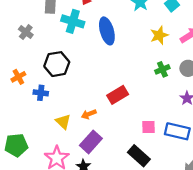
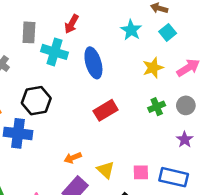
blue cross: (41, 93) -> (18, 133), size x1.6
red rectangle: (118, 95) -> (106, 110), moved
yellow triangle: (63, 122) -> (106, 170), moved

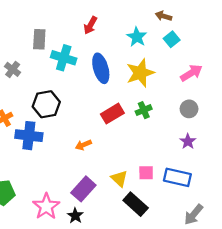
red arrow: (72, 24) -> (90, 25), moved
yellow star: (153, 68) -> (140, 73), moved, size x1.4
green cross: (157, 107) -> (144, 110), moved
orange arrow: (73, 158) -> (83, 145), moved
yellow triangle: (106, 170) -> (119, 179), moved

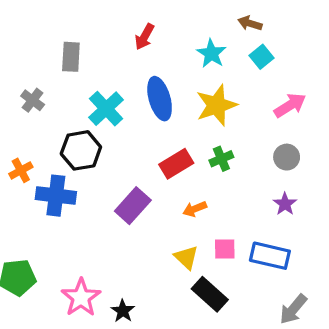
cyan cross: (64, 58) -> (106, 109), moved, turned 30
orange arrow: (83, 145) -> (195, 209), moved
purple rectangle: (83, 189) -> (133, 206), moved

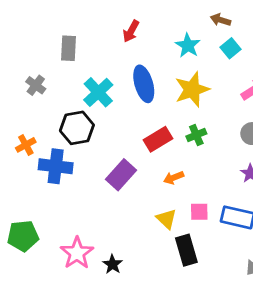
black rectangle: (210, 294) -> (186, 250), turned 32

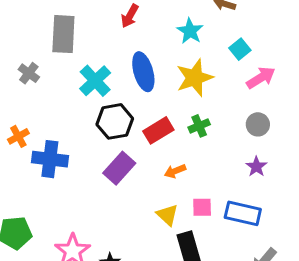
gray rectangle: (68, 48) -> (63, 34), size x1.4
cyan square: (230, 48) -> (240, 49), moved
black hexagon: (77, 128) -> (115, 121), moved

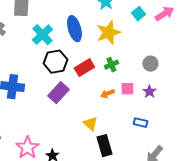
pink arrow: (261, 78) -> (164, 14), moved
orange arrow: (175, 171) -> (107, 94), moved
pink square: (202, 207) -> (127, 89), moved
blue rectangle: (243, 213) -> (140, 123), size x0.6

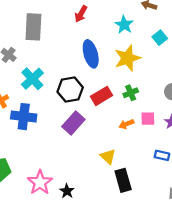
cyan cross: (42, 35) -> (32, 79), moved

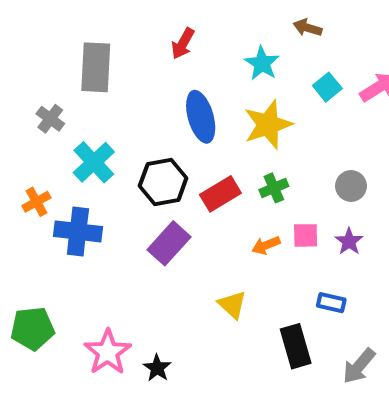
black rectangle: (123, 180) -> (296, 346), moved

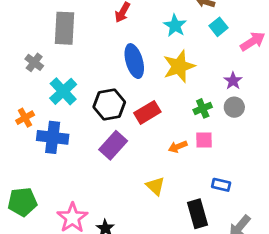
cyan square: (327, 87) -> (218, 27), moved
green cross: (274, 188) -> (203, 108), moved
purple star: (349, 241) -> (233, 81), moved

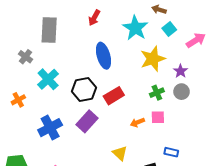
cyan star: (175, 26) -> (135, 28), size x1.4
yellow star: (179, 66) -> (153, 59), moved
blue cross: (53, 137) -> (50, 128), moved, turned -35

